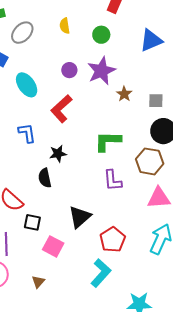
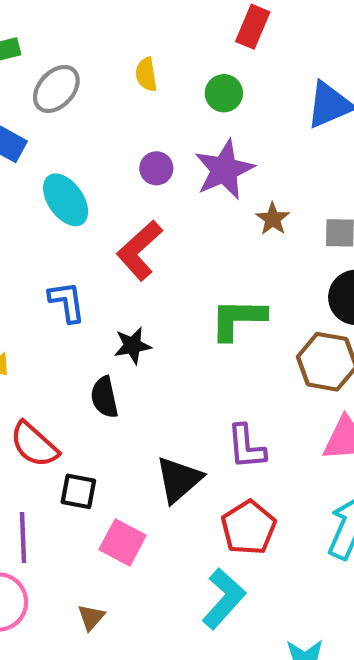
purple L-shape: (113, 181) -> (246, 447), moved

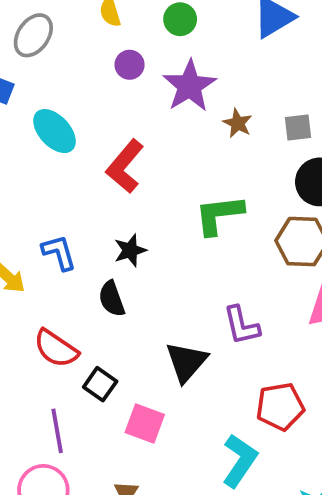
purple circle: (156, 168) -> (130, 65), moved
blue L-shape: (67, 302) -> (59, 253), moved
black square: (78, 491) -> (100, 384), turned 32
red pentagon: (249, 528) -> (280, 407), moved, turned 30

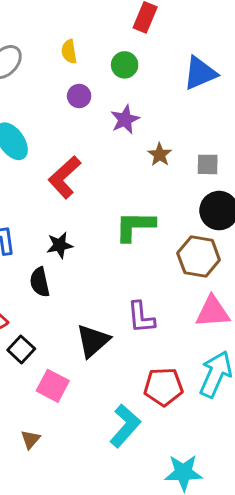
purple star: (189, 86) -> (125, 119), size x0.7

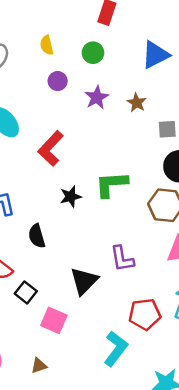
brown star: (160, 155) -> (137, 103), moved
black star: (60, 245) -> (71, 197), moved
brown triangle: (30, 439) -> (39, 366), turned 35

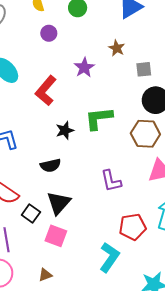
purple star: (97, 97) -> (84, 68), moved
black semicircle: (37, 236) -> (51, 165), moved, turned -84
black triangle: (84, 281) -> (59, 203), moved

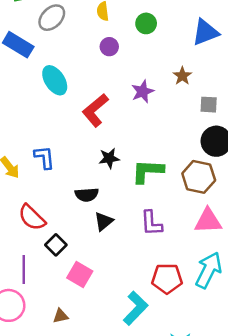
green L-shape: (99, 118) -> (148, 171), moved
black triangle: (59, 203) -> (104, 221), moved, size x0.7

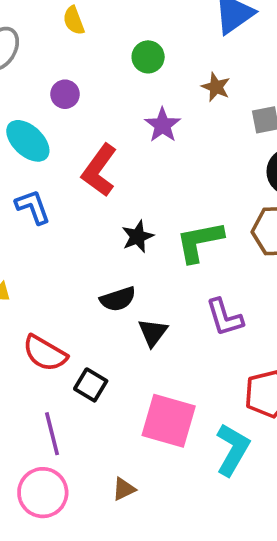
green circle: (146, 23) -> (148, 57), moved
purple circle: (109, 47) -> (65, 94), moved
blue L-shape: (44, 157) -> (33, 207), moved
pink square: (80, 274) -> (169, 421), moved, size x1.4

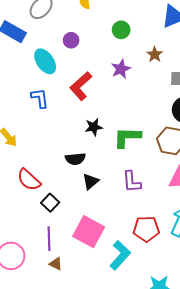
purple line: (52, 434) -> (49, 239), moved
brown triangle: (124, 489) -> (56, 264), turned 40

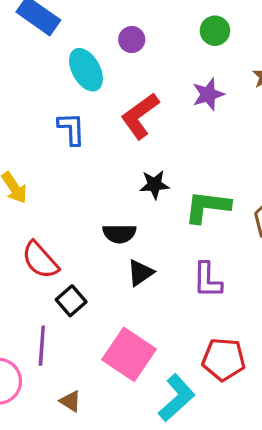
purple line: (49, 239) -> (42, 346), moved

